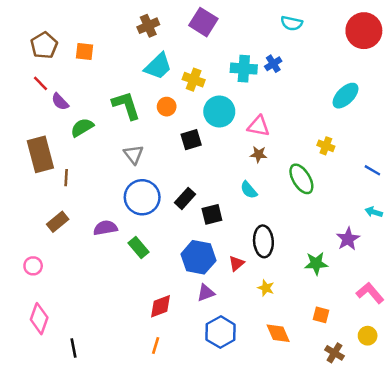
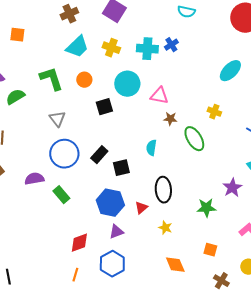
yellow cross: (194, 80) -> (111, 48), moved
brown star: (259, 154) -> (170, 119), moved
cyan semicircle: (249, 190) -> (151, 148), turned 49
blue hexagon: (221, 332) -> (112, 264), moved

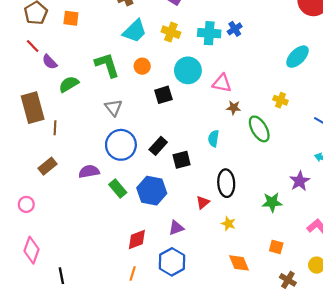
blue hexagon: (110, 203) -> (152, 191), moved

